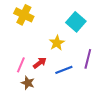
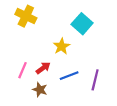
purple line: (88, 59) -> (95, 80), moved
brown star: (28, 83) -> (40, 90), moved

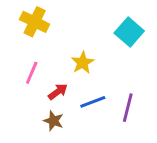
cyan square: (82, 24) -> (129, 32), moved
pink line: (23, 70) -> (32, 73), moved

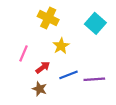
yellow cross: (35, 22) -> (48, 18), moved
purple line: (128, 108) -> (94, 79), turned 72

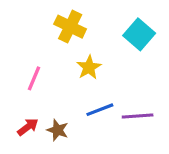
red arrow: (43, 67) -> (28, 127), moved

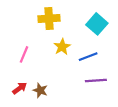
yellow cross: (70, 27) -> (49, 18), turned -30
blue line: (100, 110) -> (88, 57), moved

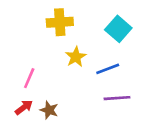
pink line: (24, 54) -> (29, 78), moved

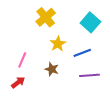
yellow cross: (60, 22) -> (46, 17), turned -36
brown star: (49, 110) -> (52, 69), moved

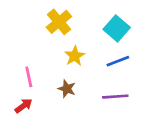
blue line: (82, 53) -> (118, 61), moved
pink line: (22, 60) -> (29, 77), turned -35

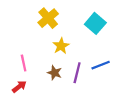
blue line: (118, 61) -> (101, 65), moved
purple line: (115, 97) -> (77, 73), moved, turned -72

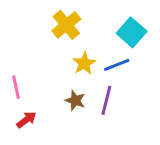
pink line: (24, 63) -> (16, 87), moved
blue line: (101, 65) -> (117, 65), moved

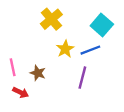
brown star: (75, 100) -> (38, 73), moved
red arrow: (26, 120) -> (21, 92), turned 63

